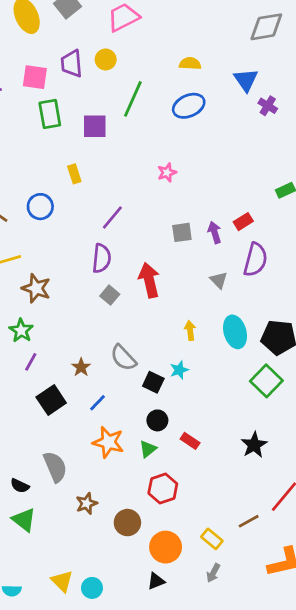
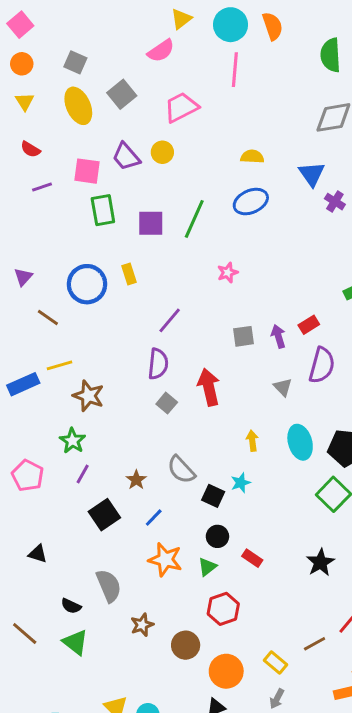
purple trapezoid: (72, 64) -> (126, 157), turned -36
green line: (133, 99) -> (194, 219), moved
blue circle: (40, 207) -> (87, 284), moved, size x1.4

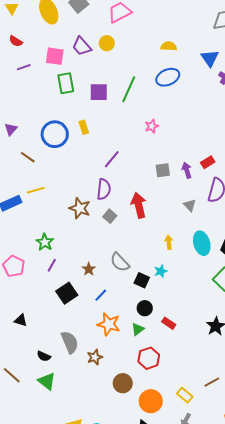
brown star: (88, 396) -> (80, 208), moved
brown star: (142, 625) -> (95, 357), moved

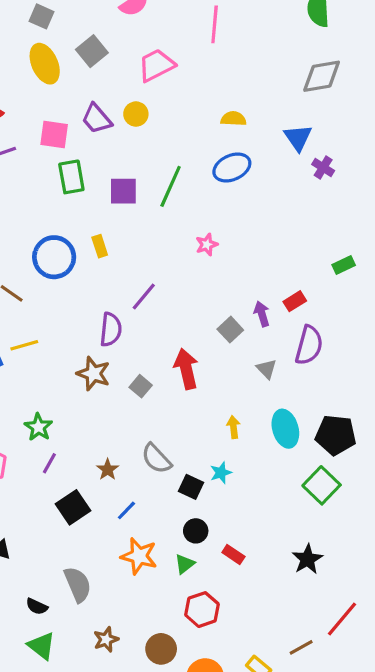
gray square: (163, 170) -> (230, 330), moved, turned -35
purple semicircle: (104, 189) -> (111, 330), moved
brown star: (95, 357) -> (106, 639), moved

